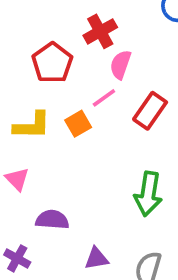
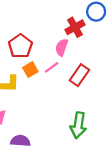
red cross: (100, 31) -> (75, 27), moved
orange square: (78, 124) -> (30, 70), moved

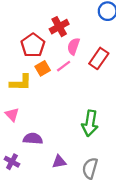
red cross: (75, 27) -> (59, 27), moved
red rectangle: (79, 75) -> (99, 58), moved

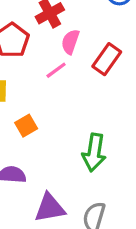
orange square: (43, 68) -> (26, 126), moved
purple triangle: (59, 162) -> (50, 208), size x1.5

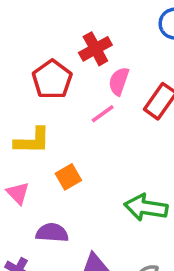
green arrow: (94, 152) -> (146, 208), turned 90

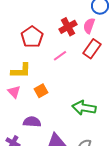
red cross: (95, 49) -> (68, 27), moved
pink semicircle: (119, 81) -> (89, 26), moved
pink triangle: (18, 193) -> (14, 92), moved

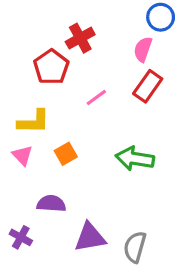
red cross: (68, 27) -> (80, 38), moved
green arrow: (84, 108) -> (135, 159), moved

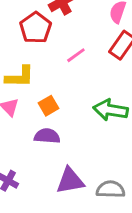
purple semicircle: (51, 204) -> (47, 136), moved
gray semicircle: (135, 247) -> (111, 189), turned 76

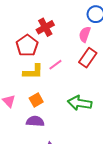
yellow L-shape: (20, 77) -> (33, 72), moved

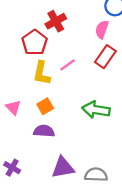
yellow L-shape: (33, 72) -> (42, 73), turned 100

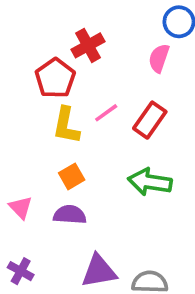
red rectangle: (105, 57) -> (150, 120), moved
pink triangle: (13, 107) -> (21, 207), moved

